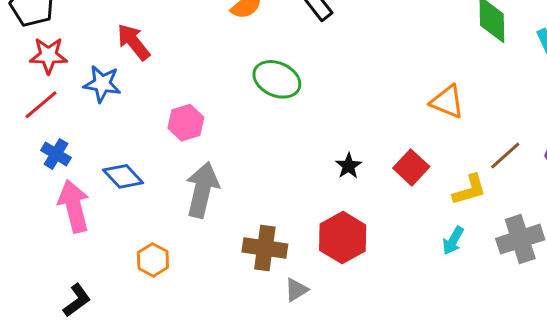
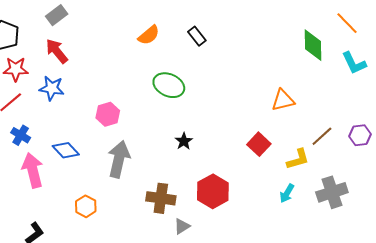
red arrow: (134, 42) -> (57, 51), moved
orange triangle: (447, 102) -> (283, 100), turned -35
black star: (349, 166) -> (184, 141), moved

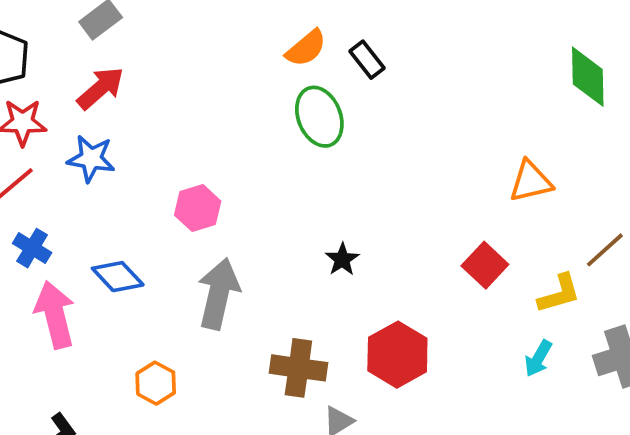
orange semicircle: (149, 35) -> (306, 48), moved
red arrow: (57, 51) -> (101, 88), turned 88
green ellipse: (169, 85) -> (319, 117), moved, turned 44

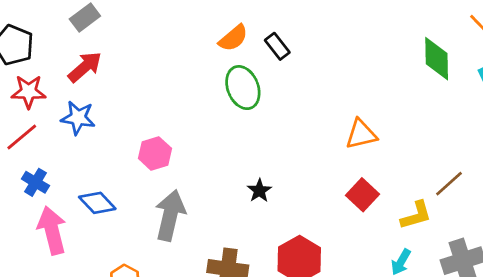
orange triangle: (531, 181) -> (361, 134), moved

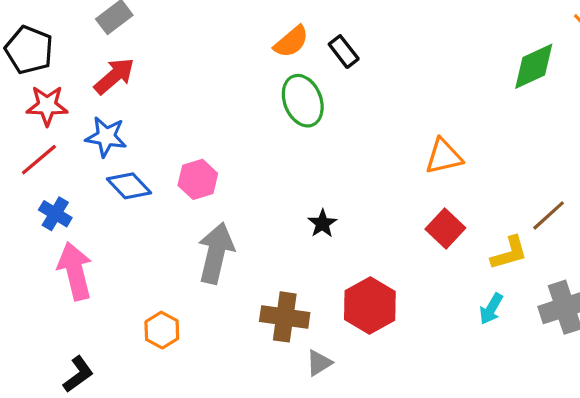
green diamond: (437, 59) -> (534, 66), turned 66
blue diamond: (97, 203) -> (129, 186), moved

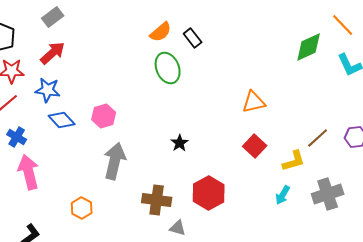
gray triangle: (319, 363) -> (178, 228), turned 48

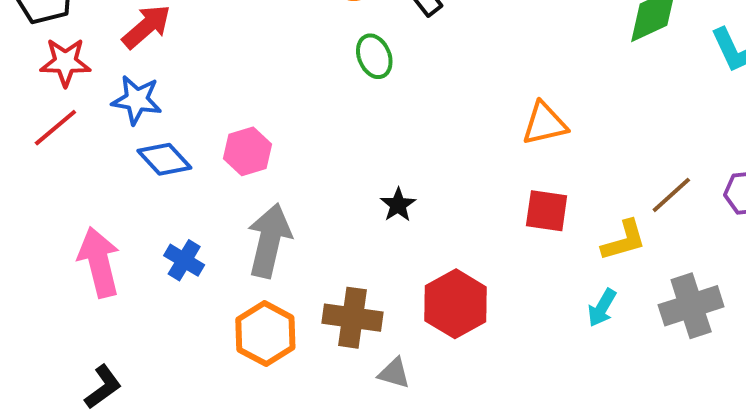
green ellipse: (168, 68) -> (374, 56), size x0.7
blue cross: (17, 137) -> (184, 260), moved
red square: (255, 146) -> (547, 211), turned -35
orange hexagon: (82, 208) -> (265, 334), moved, size x1.4

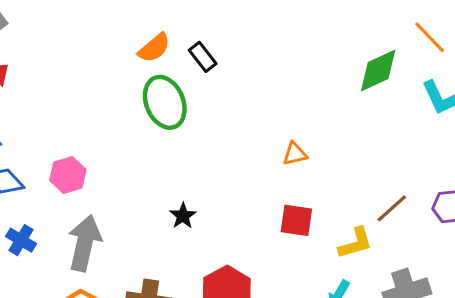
green ellipse: (374, 56) -> (165, 102), size x1.6
orange triangle: (545, 124) -> (295, 154), size x0.7
blue cross: (184, 260) -> (21, 240), moved

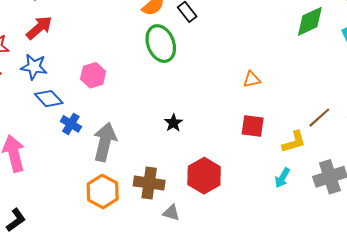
pink hexagon: (68, 175) -> (93, 75), moved
blue cross: (21, 240) -> (71, 124), moved

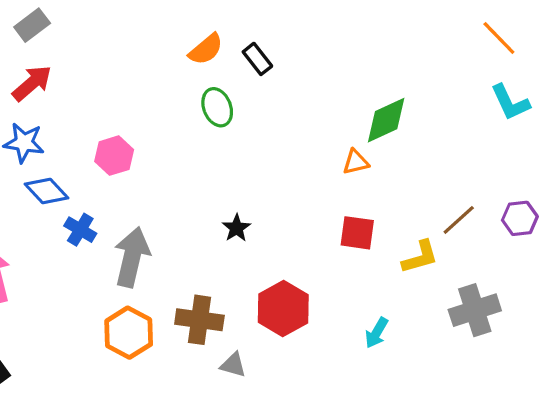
green diamond: (310, 21) -> (386, 120), moved
green ellipse: (161, 44) -> (217, 107), size x0.7
cyan arrow: (282, 178) -> (377, 333), moved

